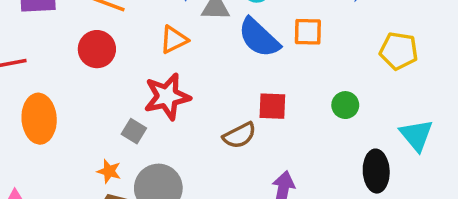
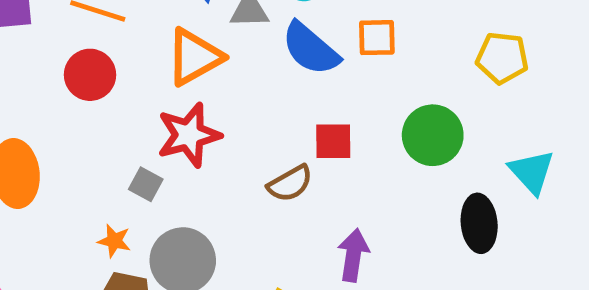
orange triangle: (174, 40) -> (194, 57), size x1.5
green circle: (345, 105) -> (433, 135), size x1.6

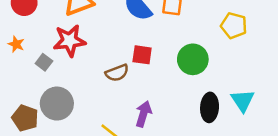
cyan triangle: (532, 172) -> (243, 101), moved
orange star: (114, 241) -> (16, 44), moved

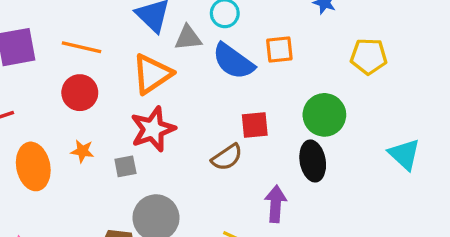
gray square: (44, 62) -> (125, 166), turned -35
black ellipse: (210, 107) -> (313, 161), moved

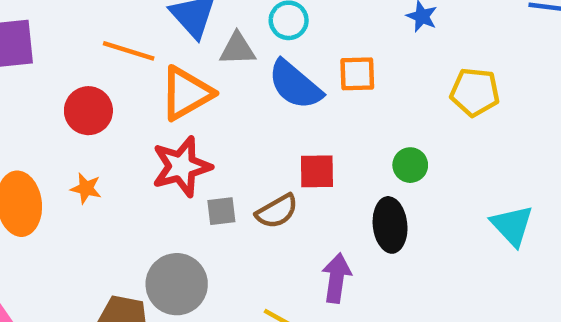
orange line: (81, 47) -> (129, 51), moved
green circle: (324, 115) -> (410, 165), size x0.6
gray square: (125, 166) -> (221, 211), moved

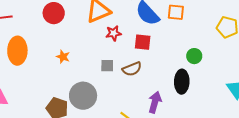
red star: (182, 166) -> (114, 33), moved, size x0.6
red square: (317, 171) -> (143, 42), moved
orange star: (86, 188) -> (63, 57), moved

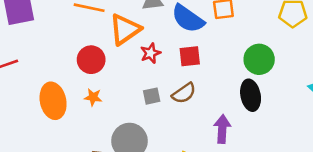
red circle: (54, 13) -> (91, 60), moved
orange ellipse: (17, 51) -> (53, 101), moved
green circle: (194, 56) -> (259, 59), size x1.5

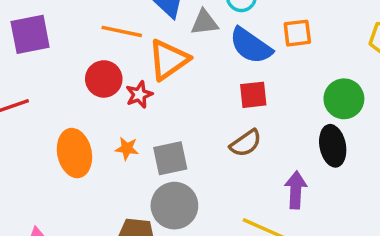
red star: (150, 53) -> (139, 95), moved
red circle: (91, 60) -> (104, 79), moved
gray square: (152, 96) -> (170, 158), moved, size x1.5

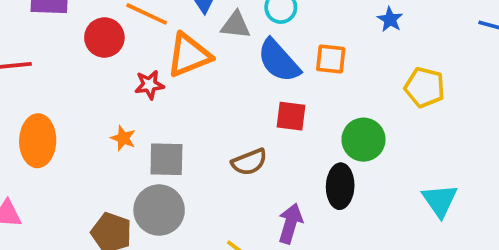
red circle: (104, 79) -> (104, 37), moved
red square: (253, 95) -> (291, 116), moved
orange ellipse: (74, 153) -> (38, 141), moved

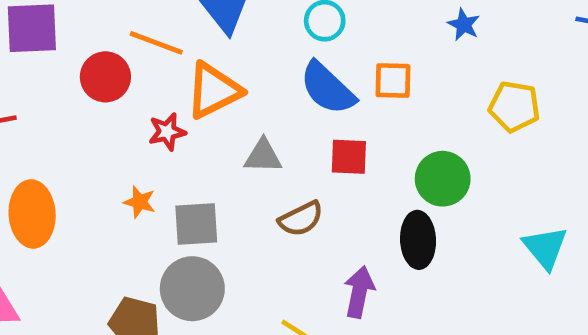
gray triangle: (236, 25) -> (263, 156), moved

